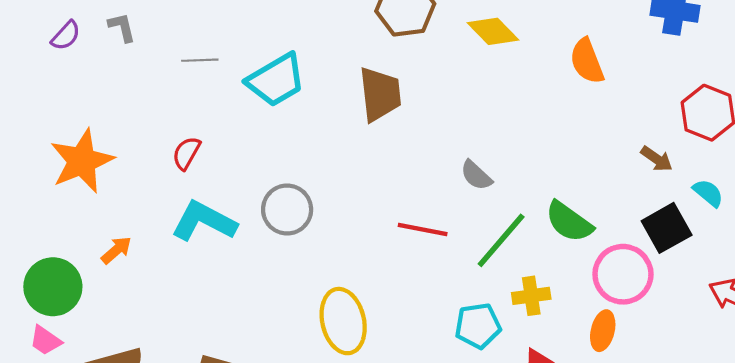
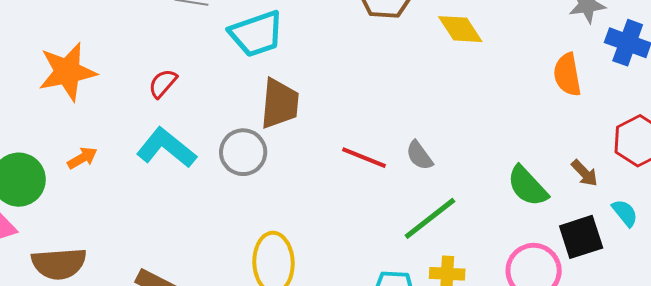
orange semicircle: (587, 61) -> (567, 75), moved
brown trapezoid: (380, 94) -> (280, 104), moved
green semicircle: (569, 222) -> (527, 186), moved
red line: (423, 230) -> (364, 158), moved

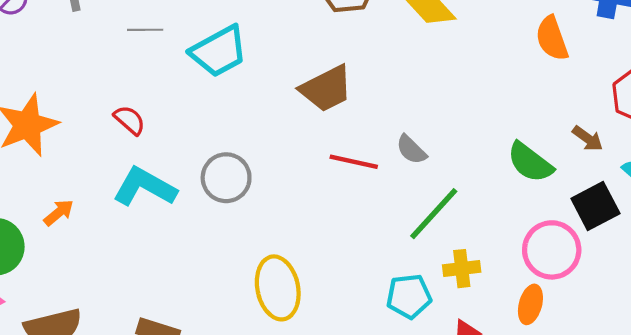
red semicircle: (163, 83) -> (130, 120), turned 100
brown trapezoid: (280, 104) -> (326, 89), moved, turned 68

